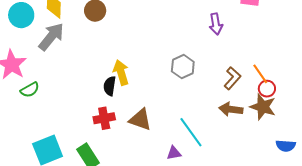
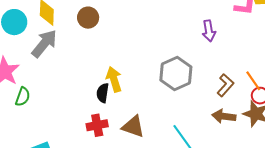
gray hexagon: (183, 67) -> (176, 73), size x1.4
green semicircle: (30, 90) -> (23, 97), turned -42

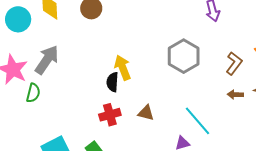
gray arrow: (44, 44) -> (47, 60), moved
brown arrow: (224, 116) -> (235, 95), size x0.7
brown triangle: (133, 127) -> (146, 113), size x0.7

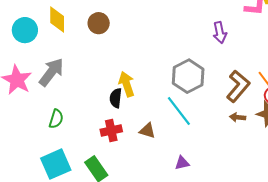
brown L-shape: (234, 63) -> (238, 86), size x1.4
green semicircle: (33, 93) -> (56, 119), moved
cyan line: (198, 121) -> (179, 111), moved

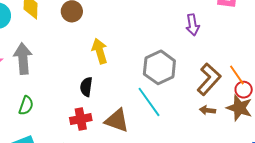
gray arrow: (51, 72) -> (23, 59), turned -44
yellow arrow: (127, 84) -> (100, 51), moved
brown triangle: (147, 131) -> (117, 120), size x1.5

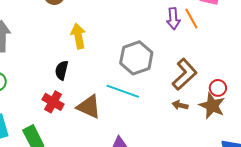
orange line: (237, 75) -> (191, 19), moved
cyan line: (149, 102) -> (123, 91), turned -40
red cross: (81, 119) -> (53, 102), turned 35

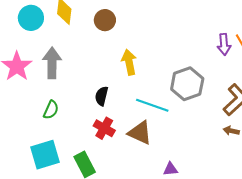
black semicircle: (62, 70) -> (102, 96), moved
cyan line: (123, 91) -> (152, 105), moved

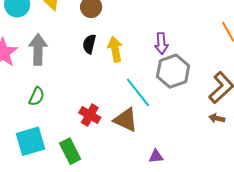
purple arrow: (224, 44) -> (161, 43), moved
black semicircle: (102, 96) -> (89, 44), moved
cyan line: (152, 105) -> (138, 92), turned 32

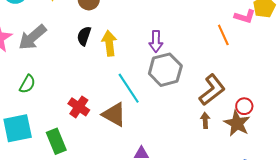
gray arrow: (38, 49) -> (32, 37), turned -136
brown arrow: (217, 118) -> (205, 120), turned 70

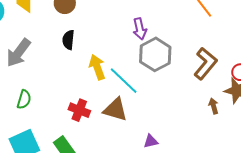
yellow arrow: (109, 43) -> (97, 67), moved
brown arrow: (205, 120) -> (214, 106), moved

